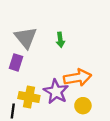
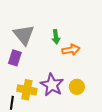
orange arrow: (78, 78) -> (71, 50), moved, size x0.7
yellow circle: (83, 106) -> (77, 87), moved

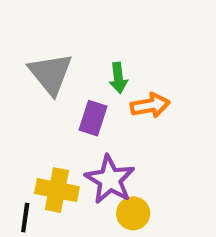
purple rectangle: (15, 58) -> (93, 118), moved
yellow circle: (77, 87) -> (133, 213), moved

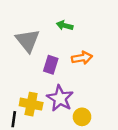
green arrow: (118, 78) -> (65, 25), moved, turned 112
yellow circle: (133, 213) -> (82, 117), moved

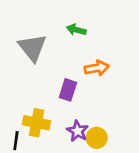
purple rectangle: (51, 65) -> (68, 90), moved
purple star: (60, 98) -> (78, 131), moved, size x0.7

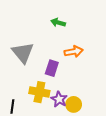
gray triangle: (32, 47) -> (23, 53), moved
yellow cross: (36, 123) -> (39, 92), moved

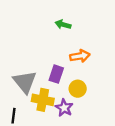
gray triangle: (23, 53) -> (25, 82), moved
yellow circle: (74, 104) -> (78, 89), moved

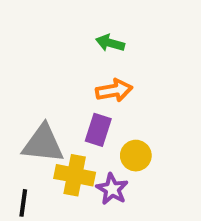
orange arrow: (80, 56) -> (114, 90), moved
gray triangle: (25, 82) -> (43, 144), turned -45

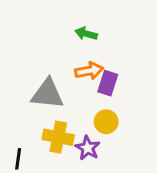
purple rectangle: (98, 130) -> (108, 83), moved
gray triangle: (43, 144) -> (47, 94), moved

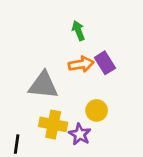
green arrow: (86, 34) -> (78, 31), turned 54
purple rectangle: (108, 83) -> (105, 63), moved, turned -50

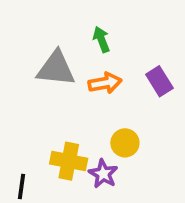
purple rectangle: (105, 63) -> (159, 81), moved
gray triangle: (43, 85) -> (56, 68), moved

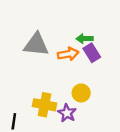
green arrow: (101, 39) -> (85, 39), moved, turned -70
purple rectangle: (159, 81) -> (92, 53), moved

